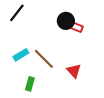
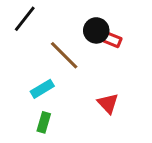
cyan rectangle: (21, 55) -> (42, 89), moved
brown line: (44, 59) -> (64, 55), moved

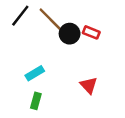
black circle: (96, 30) -> (70, 34), moved
brown line: (64, 55) -> (50, 19), moved

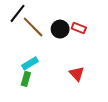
brown line: (50, 19) -> (33, 27), moved
green rectangle: (36, 101) -> (26, 79), moved

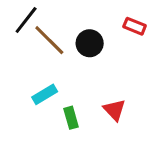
red rectangle: (79, 28) -> (135, 26), moved
green rectangle: (26, 79) -> (71, 118), moved, turned -32

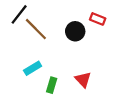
black circle: (90, 43) -> (75, 31), moved
green rectangle: (71, 118) -> (52, 85), turned 32

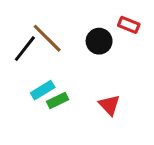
black line: (19, 14) -> (25, 49), moved
green rectangle: (52, 85) -> (58, 100), moved, turned 48

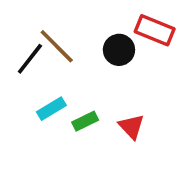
red rectangle: (129, 25) -> (155, 30), size x1.5
green rectangle: (58, 100) -> (85, 121), moved

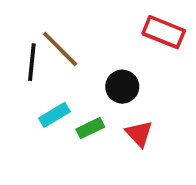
black circle: (119, 50) -> (122, 87), moved
black line: (30, 59) -> (32, 62), turned -32

